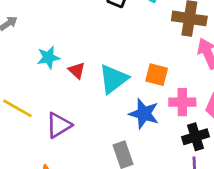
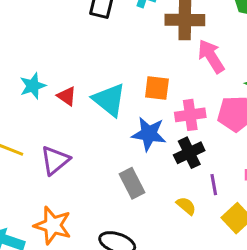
cyan triangle: (113, 79) -> (109, 100), turned -36
black cross: (195, 137) -> (189, 153), moved

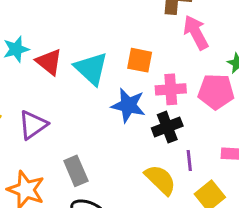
red triangle: (67, 96) -> (49, 62), size x1.4
gray rectangle: (132, 183) -> (76, 171), moved
yellow semicircle: (186, 206) -> (160, 180), size x1.6

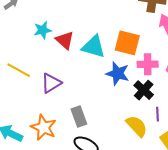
orange square: (140, 60) -> (127, 43), size x1.4
cyan triangle: (91, 69) -> (94, 47), turned -30
black cross: (167, 127) -> (144, 90), turned -30

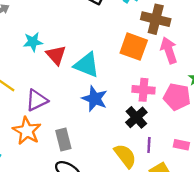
orange square: (127, 43) -> (134, 47), moved
blue star: (118, 73) -> (95, 99), moved
orange star: (44, 127) -> (27, 131), moved

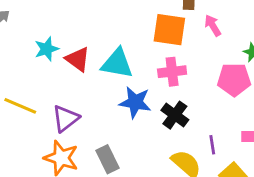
pink arrow: (169, 50) -> (213, 25), size x0.7
pink cross: (144, 90) -> (172, 72), moved
black cross: (136, 117) -> (175, 115), moved

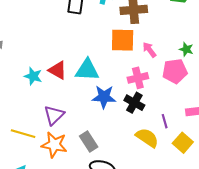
pink arrow: (213, 25) -> (149, 50), moved
cyan star: (47, 49) -> (33, 76), moved, turned -30
pink cross: (172, 72) -> (138, 78), moved
yellow line: (20, 106) -> (23, 134), moved

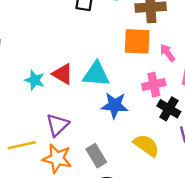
black cross: (134, 103) -> (169, 109), moved
yellow line: (23, 134) -> (22, 145), turned -30
yellow semicircle: (147, 138) -> (146, 145), moved

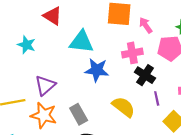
red triangle: (63, 74) -> (52, 16), moved

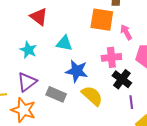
cyan triangle: (81, 42) -> (64, 43), size x0.7
cyan star: (27, 45) -> (28, 50), moved
yellow semicircle: (124, 107) -> (92, 96), moved
gray rectangle: (79, 114) -> (56, 94), moved, turned -42

